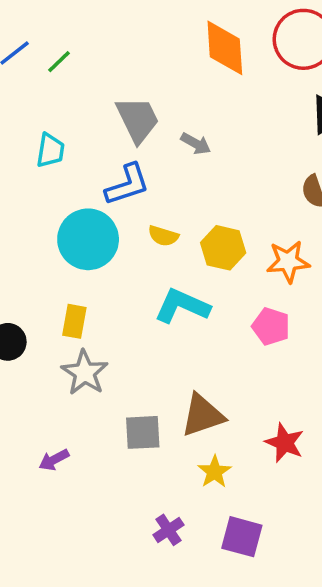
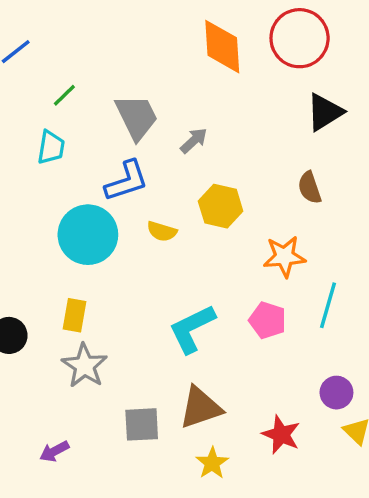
green line: (59, 62) -> (64, 95), moved
gray arrow: (196, 144) -> (194, 141), turned -72
yellow hexagon: (223, 248) -> (221, 206), moved
cyan L-shape: (182, 306) -> (192, 329), moved, turned -50

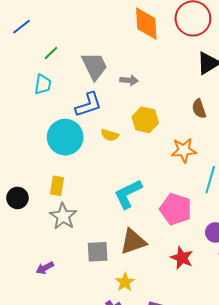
gray arrow: (194, 141) -> (129, 80), turned 48
pink pentagon: (268, 320) -> (176, 209), moved, size x1.4
yellow star: (212, 463) -> (125, 282), moved

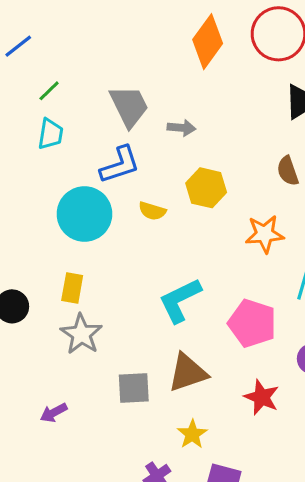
orange diamond: (146, 24) -> (208, 42), turned 40
green line: (51, 53) -> (49, 91), moved
yellow star: (125, 282) -> (192, 434), moved

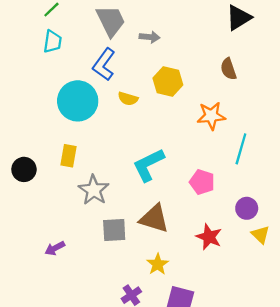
blue L-shape: (120, 165) -> (104, 64), turned 144
pink pentagon: (252, 323) -> (202, 182), size x0.7
gray star: (81, 334) -> (94, 190), moved
brown triangle: (188, 373) -> (154, 219), turned 36

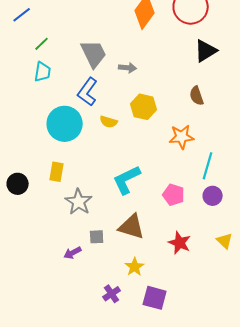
purple circle: (247, 208) -> (213, 196), moved
gray square: (114, 230) -> (97, 237), size x0.7
purple arrow: (55, 248) -> (73, 253), moved

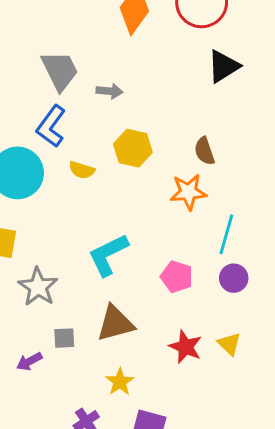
brown semicircle: (197, 96) -> (204, 151), moved
brown triangle: (132, 227) -> (115, 323), turned -32
yellow triangle: (225, 241) -> (229, 344), moved

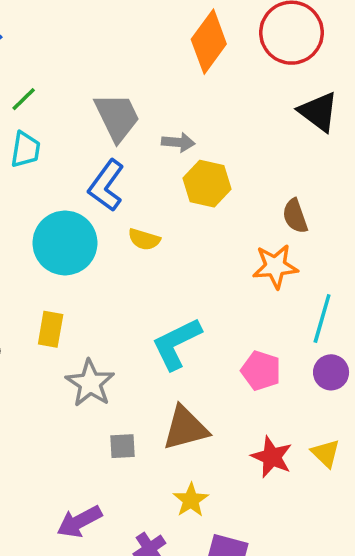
black triangle: (223, 66) -> (318, 112), turned -51
yellow hexagon: (133, 148) -> (207, 184), moved
purple arrow: (29, 361) -> (79, 522), moved, size x1.4

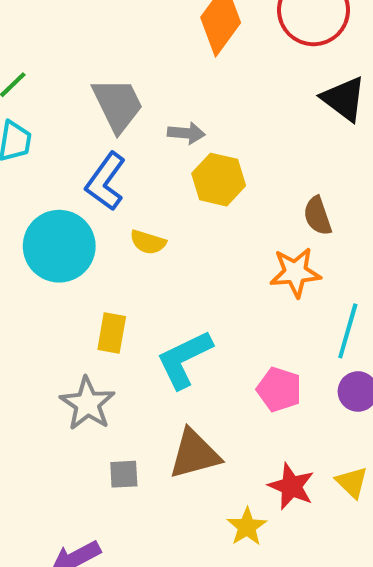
yellow rectangle: (51, 329) -> (112, 333), moved
yellow star: (191, 500) -> (247, 527), moved

